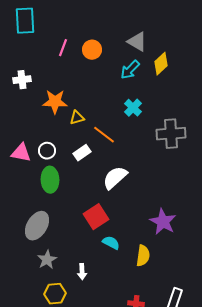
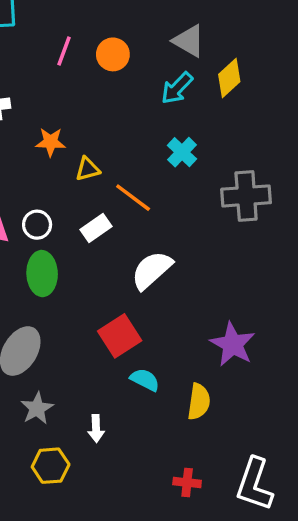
orange star: (55, 102) -> (51, 142), size x0.7

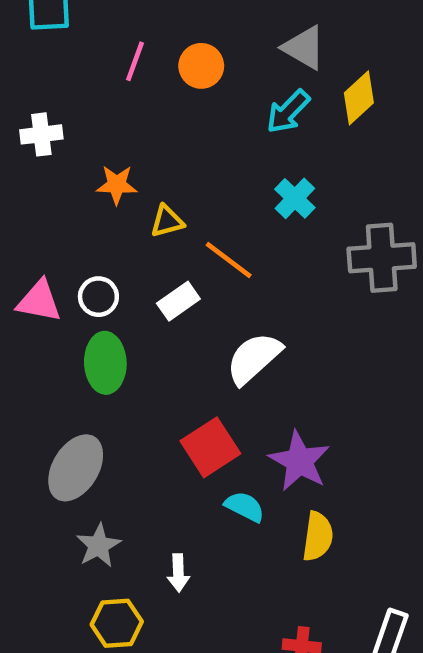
purple star: (233, 344) -> (299, 461), moved

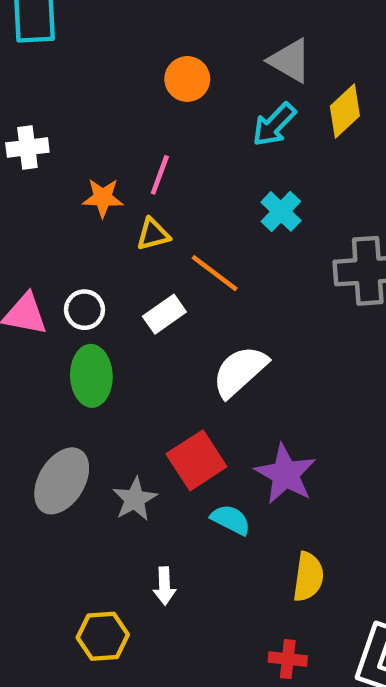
pink line: (135, 61) -> (160, 175), moved
yellow semicircle: (318, 536) -> (308, 577), moved
gray star: (98, 546) -> (135, 499), moved

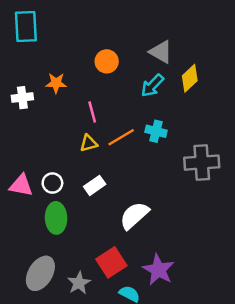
pink line: (160, 175) -> (92, 112), turned -35
orange star: (103, 198) -> (56, 83), moved
cyan cross: (281, 211) -> (156, 131), turned -30
orange line: (215, 273) -> (121, 137), moved, turned -68

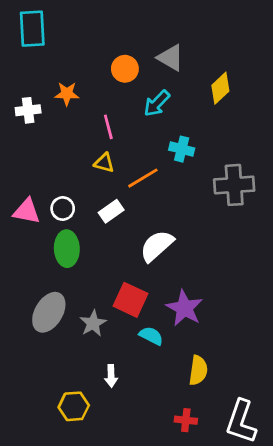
gray triangle: (161, 52) -> (171, 58), moved
cyan arrow: (152, 85) -> (157, 103), moved
orange line: (121, 137) -> (143, 178), moved
yellow triangle: (89, 143) -> (104, 163), turned 30
red square: (111, 262) -> (130, 300), turned -32

